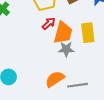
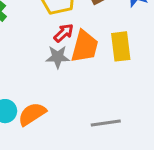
gray star: (66, 49) -> (58, 57), moved
orange semicircle: (55, 79) -> (32, 114), moved

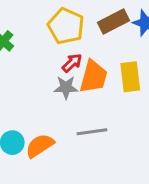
gray line: (106, 123) -> (92, 132), moved

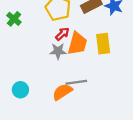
orange semicircle: (40, 146) -> (62, 92), moved

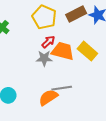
orange trapezoid: (77, 44) -> (63, 51), turned -90
yellow rectangle: (103, 44) -> (87, 51), turned -42

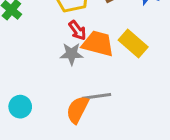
red arrow: (48, 42) -> (77, 30), turned 96
orange semicircle: (48, 97) -> (77, 110), turned -30

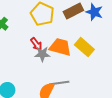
red arrow: (77, 30) -> (36, 44), moved

